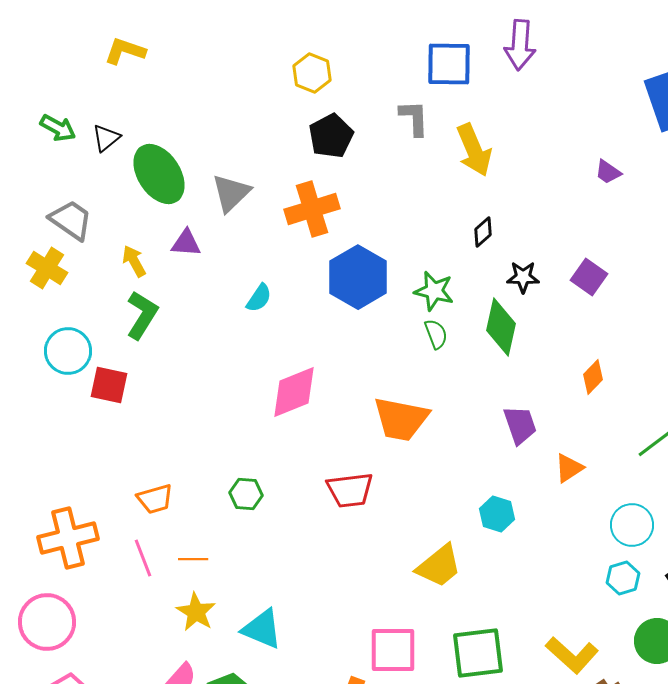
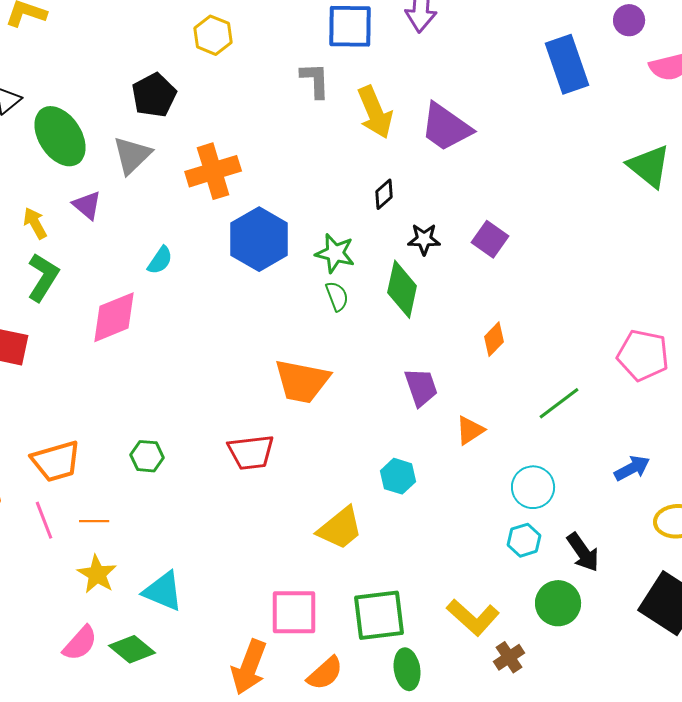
black pentagon: (331, 136) -> (154, 95), moved
purple trapezoid: (608, 172) -> (446, 127), moved, size x2.0
purple triangle: (186, 243) -> (87, 205), turned 36
pink diamond: (294, 392) -> (114, 317), moved
orange trapezoid: (155, 499) -> (56, 461), size x1.4

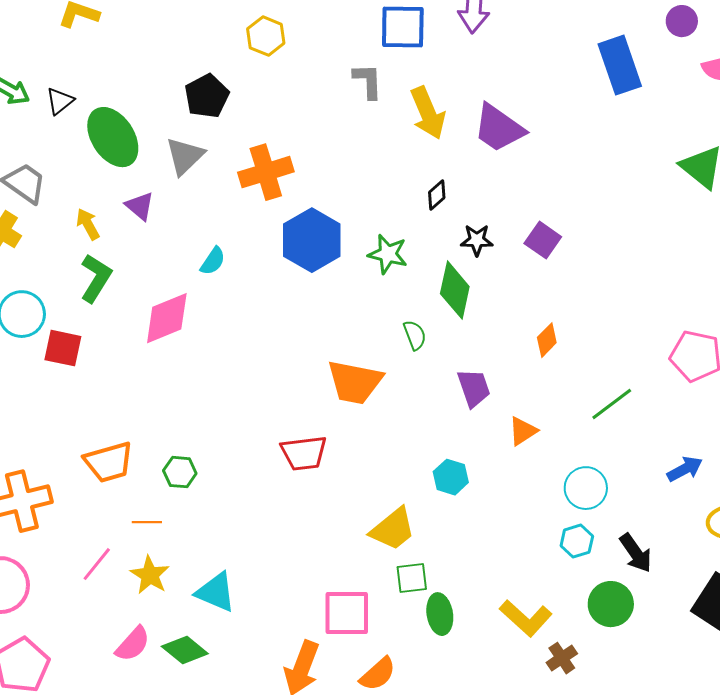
green semicircle: (337, 296) -> (415, 335), moved
green hexagon: (147, 456) -> (180, 472), moved
pink line: (44, 520) -> (97, 564), moved, turned 60
green square: (379, 615) -> (412, 578), moved, size x0.6
green ellipse: (407, 669) -> (440, 614), moved

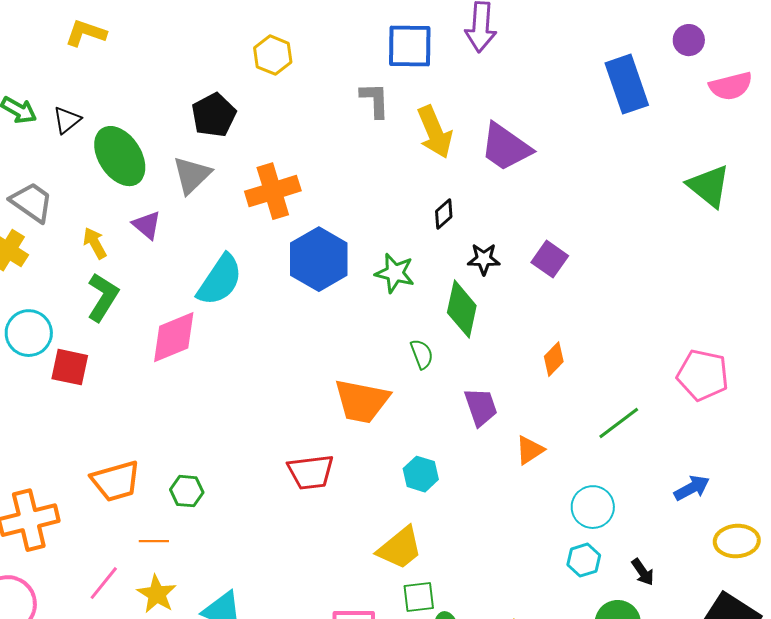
cyan semicircle: (213, 261) -> (220, 280), size x1.8
cyan hexagon: (451, 477) -> (421, 474), moved
black arrow: (636, 553) -> (643, 572), size x0.7

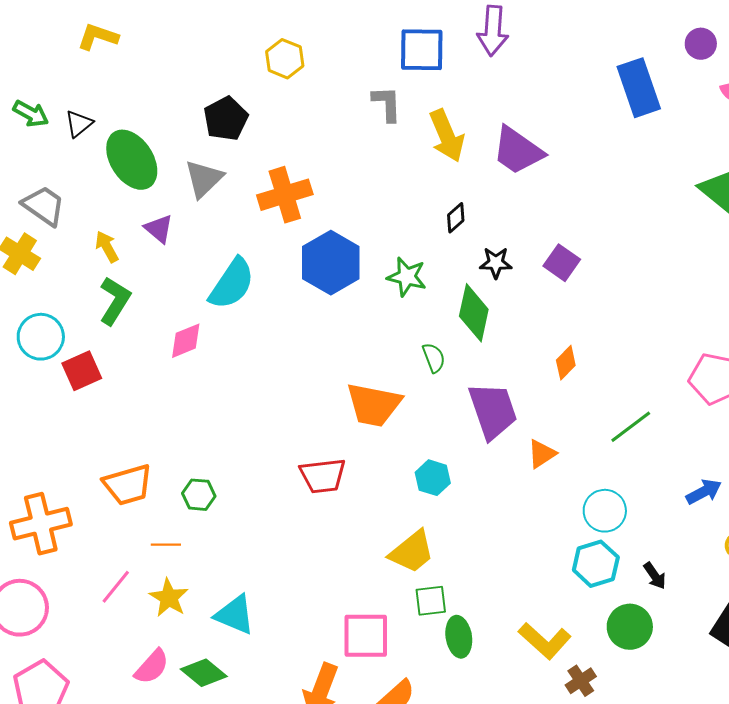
pink diamond: (174, 337) -> (186, 341), size x0.7
red square: (70, 367) -> (82, 371), turned -36
purple trapezoid: (481, 407) -> (493, 411), size x1.5
cyan hexagon: (584, 560) -> (596, 564), size x1.4

